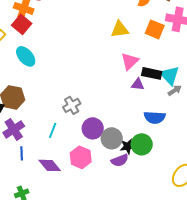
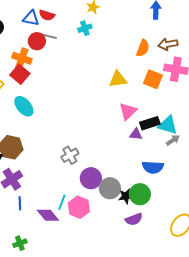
black rectangle: (152, 73) -> (150, 123), turned -30
cyan triangle: (170, 75) -> (168, 125), turned -30
cyan line: (53, 130) -> (62, 202), moved
purple semicircle: (120, 160) -> (134, 219), moved

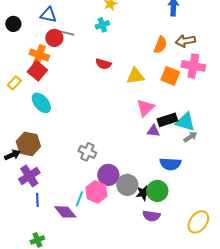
red semicircle: (47, 15) -> (103, 64), moved
gray cross: (70, 155) -> (87, 152), turned -36
pink hexagon: (79, 207) -> (96, 192), moved
purple semicircle: (134, 219) -> (151, 216), turned 30

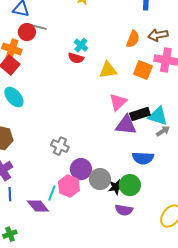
cyan cross: (102, 25) -> (81, 45), moved, turned -32
purple triangle: (153, 131) -> (126, 125), size x1.6

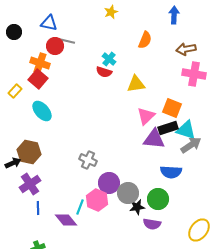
orange semicircle: (133, 39) -> (145, 40), moved
orange square: (143, 70) -> (172, 108), moved
gray arrow: (163, 131) -> (191, 145), size x1.5
black star: (116, 187) -> (137, 207), moved

